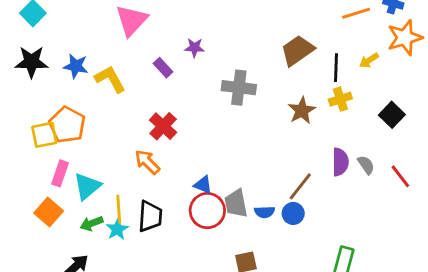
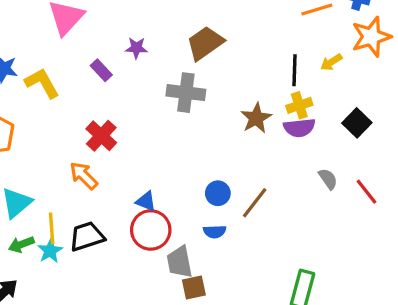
brown trapezoid: (297, 50) -> (205, 43), moved
purple semicircle: (340, 162) -> (299, 128), moved, turned 84
gray trapezoid: (236, 203) -> (179, 262), moved
blue circle: (293, 213) -> (218, 193), moved
black trapezoid: (150, 216) -> (87, 236), turned -112

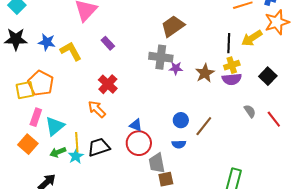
purple star: (136, 48) -> (176, 68), moved
yellow arrow: (331, 62) -> (252, 38), size x1.5

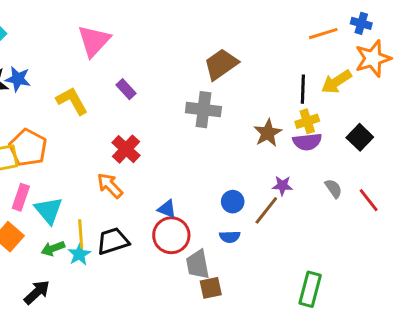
blue star: (47, 42) -> (18, 79), moved
purple star: (176, 68) -> (282, 186), moved
cyan triangle: (55, 126) -> (49, 210), turned -30

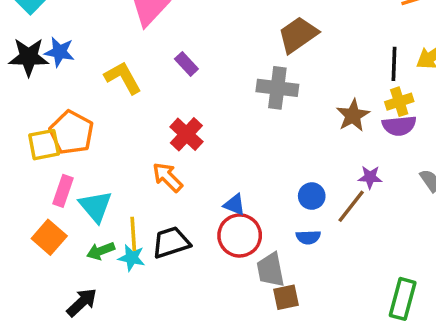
cyan star: (79, 254) -> (132, 258), turned -30

